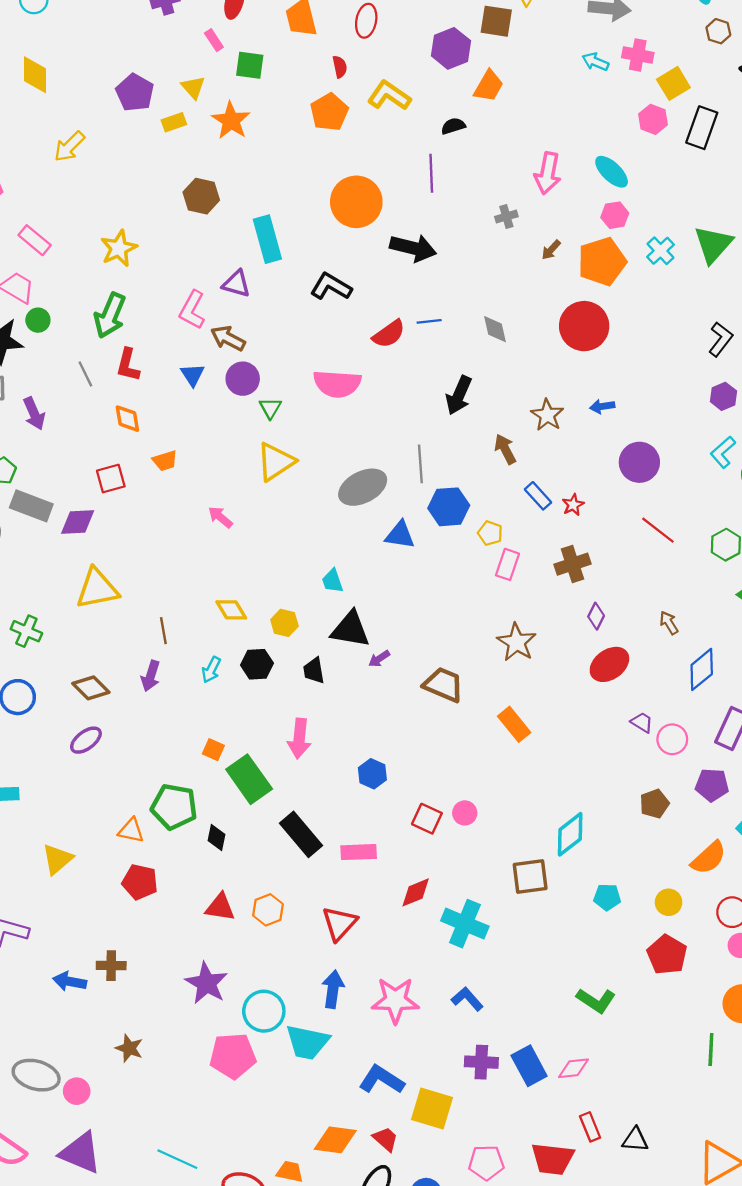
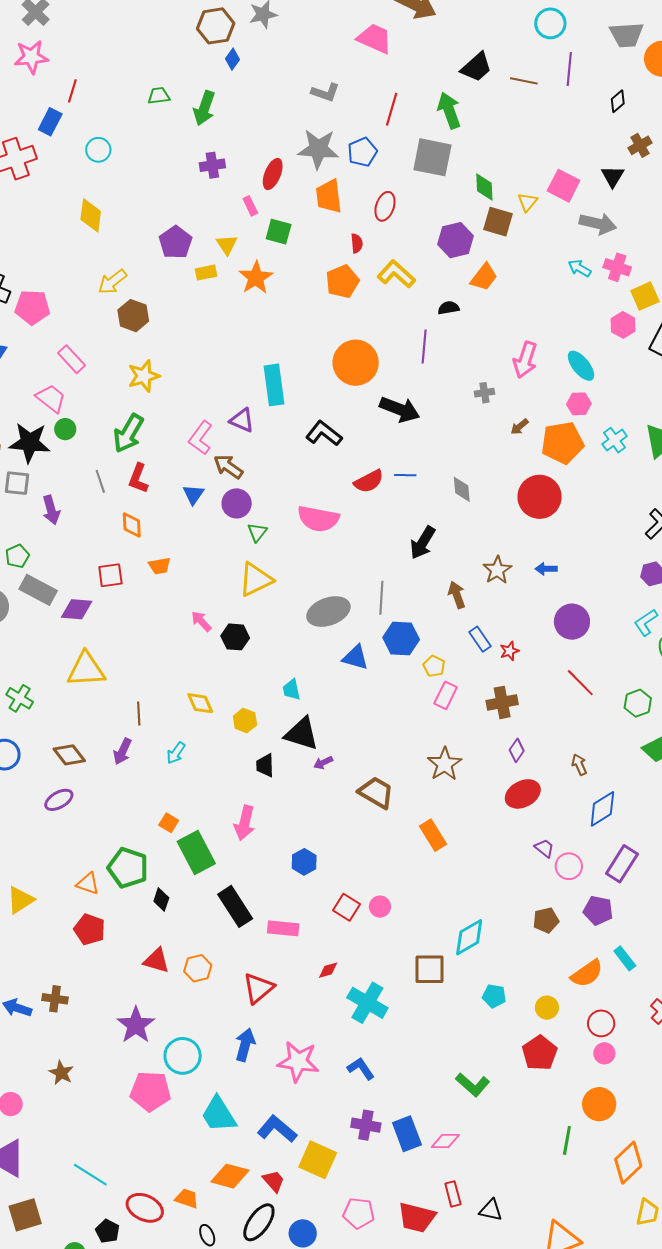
brown hexagon: (201, 196) -> (133, 316), moved
black hexagon: (257, 664) -> (235, 637), moved
red diamond: (416, 892) -> (328, 970), size x0.7
cyan trapezoid: (307, 1042) -> (219, 1114), moved, turned 39

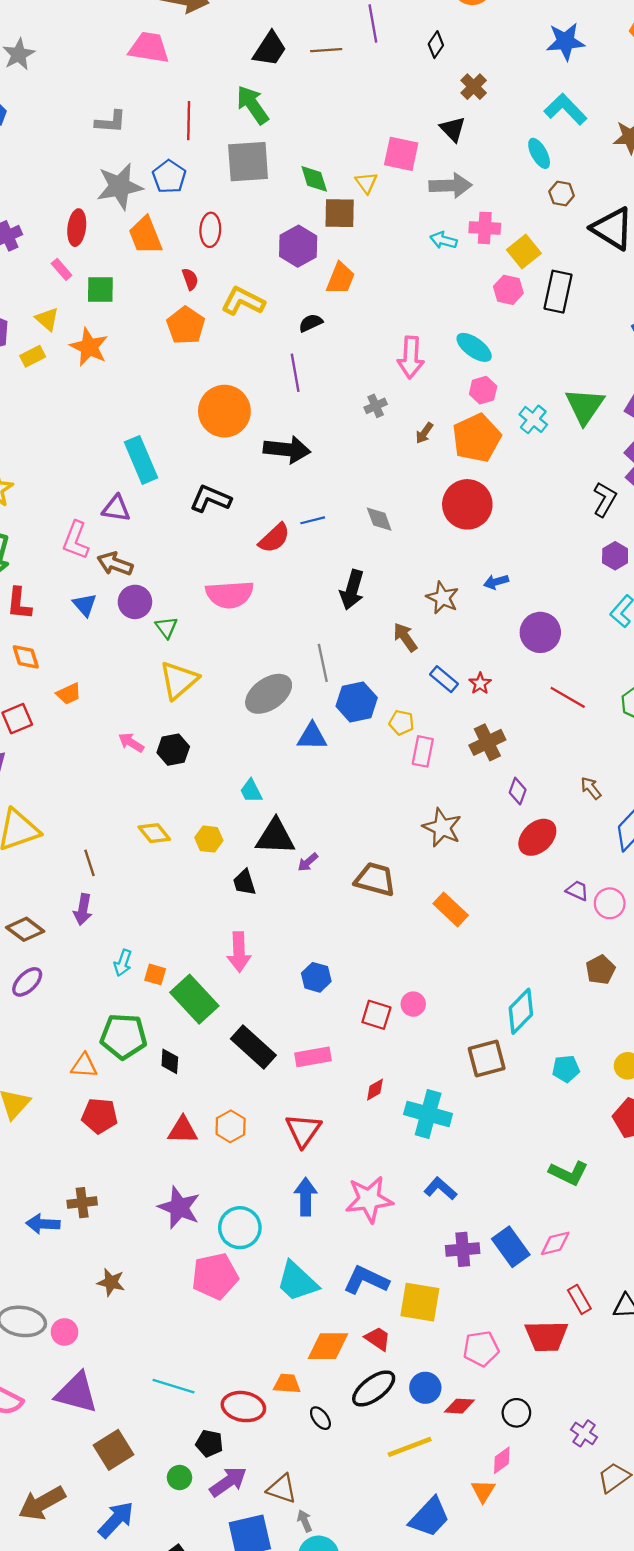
cyan arrow: (176, 753) -> (123, 963), moved
black ellipse: (259, 1222) -> (374, 1388), turned 33

